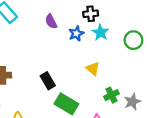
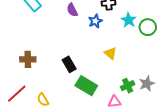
cyan star: (101, 32) -> (129, 20), moved
green cross: (111, 95) -> (128, 86), moved

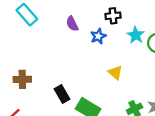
black rectangle: (69, 64) -> (62, 94), moved

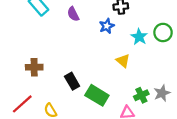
purple semicircle: (72, 24) -> (73, 14), moved
cyan star: (136, 35) -> (139, 37), moved

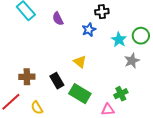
yellow triangle: (123, 61) -> (80, 62), moved
brown cross: (34, 67) -> (27, 77), moved
gray star: (162, 93) -> (132, 61), moved

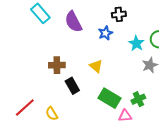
purple semicircle: (58, 19) -> (73, 22), size x1.5
brown cross: (27, 77) -> (57, 65), moved
green rectangle: (80, 94) -> (110, 98), moved

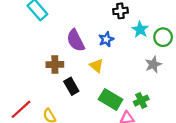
purple semicircle: (73, 22) -> (76, 40), moved
blue star: (105, 33) -> (106, 39), moved
cyan star: (136, 43) -> (140, 30), moved

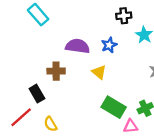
purple semicircle: (76, 40) -> (78, 46), turned 125
black rectangle: (71, 86) -> (37, 94), moved

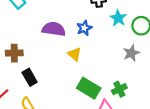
brown cross: (56, 71) -> (14, 53), moved
black rectangle: (37, 94) -> (30, 77), moved

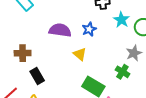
green cross: (119, 89) -> (122, 72), moved, turned -32

